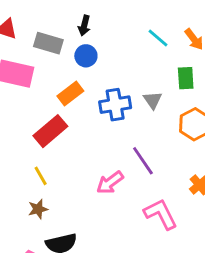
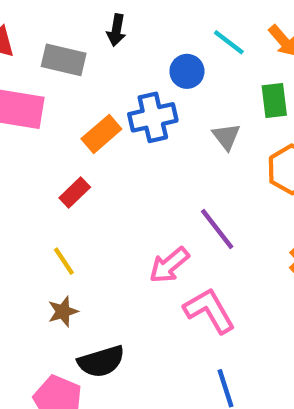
blue circle: (86, 56) -> (187, 71), moved
blue cross: (115, 105) -> (153, 117), moved
red rectangle: (50, 131) -> (75, 193), size x0.6
pink L-shape: (161, 214) -> (209, 311), moved

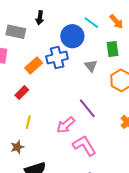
blue circle: (187, 71) -> (72, 36), size x1.5
yellow line: (64, 261) -> (28, 122), moved, turned 48

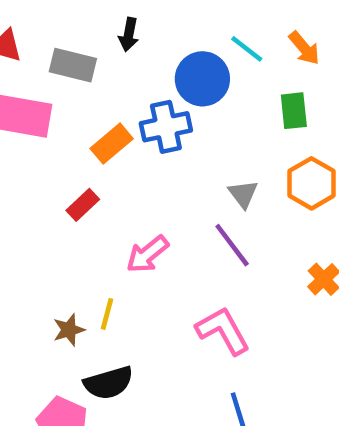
gray triangle: (91, 66) -> (243, 194), moved
yellow line: (28, 122) -> (107, 314), moved
pink arrow: (66, 125) -> (148, 254), moved

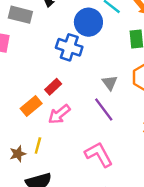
blue cross: (166, 127) -> (69, 47), turned 30
orange rectangle: (112, 144) -> (31, 106), moved
red rectangle: (83, 205) -> (53, 87), moved

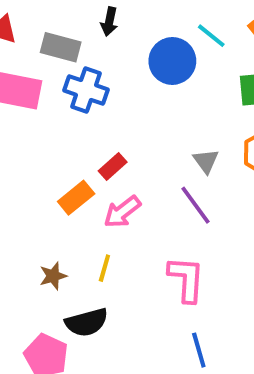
blue cross: (69, 47) -> (86, 90), moved
yellow line: (38, 146) -> (104, 268), moved
pink L-shape: (99, 155) -> (186, 279), turned 32

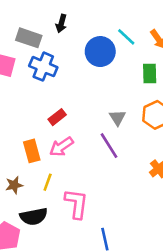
orange rectangle: (76, 198) -> (32, 151), moved, turned -70
pink L-shape: (186, 279) -> (76, 204), moved

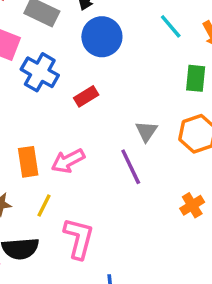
blue circle: (100, 52) -> (102, 37), moved
blue cross: (43, 67) -> (40, 72), moved
red rectangle: (57, 117) -> (86, 96), moved

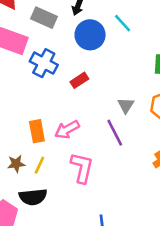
cyan line: (171, 26) -> (123, 23), moved
yellow line: (44, 206) -> (39, 165), moved
pink L-shape: (79, 238) -> (82, 168), moved

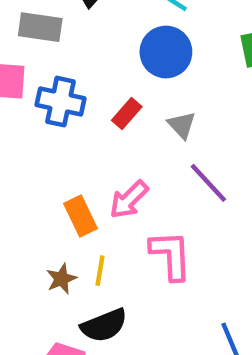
blue circle: (90, 35) -> (166, 52), moved
gray triangle: (126, 105) -> (182, 125), moved

